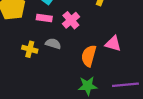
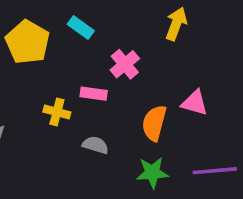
pink rectangle: (44, 18) -> (94, 94), moved
gray semicircle: (53, 44) -> (95, 145), moved

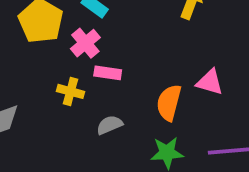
pink cross: (125, 64) -> (85, 43), moved
gray semicircle: (95, 145) -> (109, 125), turned -40

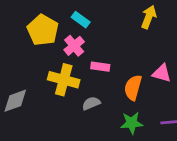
pink rectangle: (108, 73) -> (100, 67), moved
yellow cross: (70, 91) -> (64, 80), size x1.6

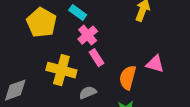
pink cross: (74, 46) -> (88, 35), moved
pink rectangle: (100, 67) -> (96, 58), turned 49

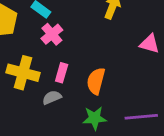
pink rectangle: (96, 58) -> (62, 73), moved, turned 49
pink triangle: (155, 64) -> (150, 44), moved

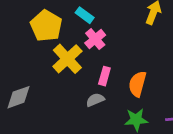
yellow cross: (23, 73) -> (67, 59), moved, turned 32

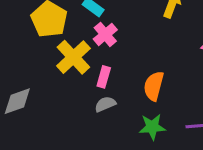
pink rectangle: (104, 76) -> (104, 77), moved

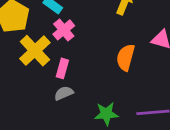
orange semicircle: (154, 86) -> (126, 57), moved

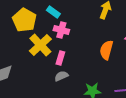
pink cross: (64, 30) -> (61, 30), turned -35

